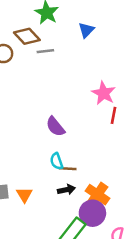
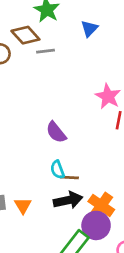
black arrow: (66, 190) -> (68, 200), size x1.5

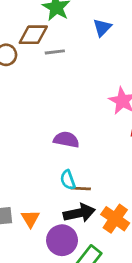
brown diamond: (25, 35) -> (33, 35), turned -48
purple semicircle: (56, 132) -> (66, 140), turned 140
purple circle: (96, 225) -> (62, 240), moved

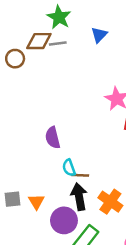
gray line: (55, 52) -> (58, 44), moved
purple semicircle: (66, 140) -> (53, 138), moved, turned -115
black arrow: (79, 213) -> (79, 197), turned -88

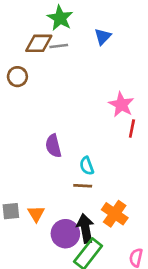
brown circle: (15, 59) -> (17, 77), moved
cyan semicircle: (69, 168) -> (87, 166), moved
black arrow: (79, 197) -> (85, 228), moved

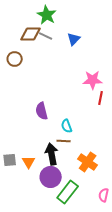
blue triangle: (103, 37) -> (74, 39), moved
gray line: (59, 46) -> (46, 36), turned 32
pink star: (121, 105) -> (93, 80), turned -30
black arrow: (85, 228) -> (52, 154), moved

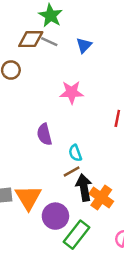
pink star: (93, 80) -> (72, 92), moved
brown line: (64, 141) -> (72, 172), turned -32
black arrow: (52, 154) -> (84, 188), moved
orange triangle: (29, 162) -> (28, 198), size x1.6

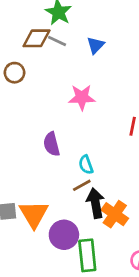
green rectangle: (77, 235) -> (87, 255), turned -44

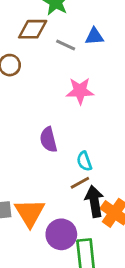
gray line: (57, 41) -> (66, 45), moved
blue triangle: (96, 45) -> (94, 36), turned 42

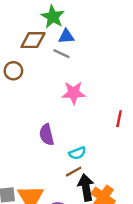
blue triangle: (94, 36) -> (66, 36), moved
cyan semicircle: (84, 161) -> (77, 153), turned -91

